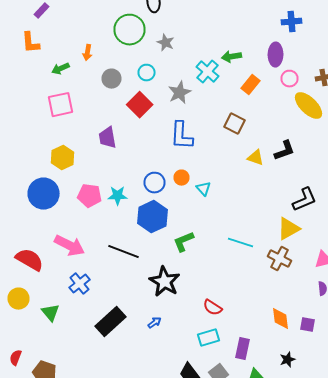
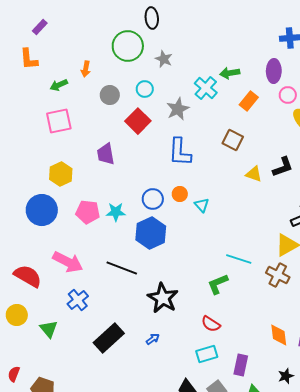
green L-shape: (184, 242) -> (218, 284), moved

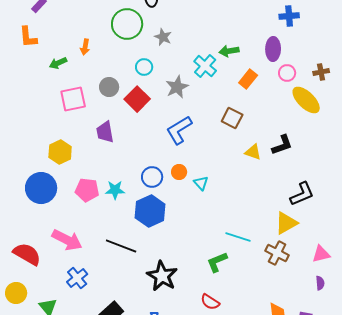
gray circle: (110, 95) -> (109, 87), moved
pink square: (59, 121) -> (73, 99), moved
blue L-shape: (180, 152) -> (179, 130), turned 56

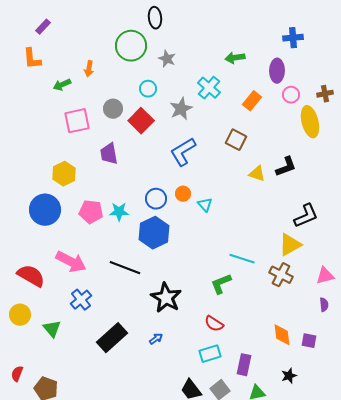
green arrow: (229, 51) -> (235, 58), moved
yellow ellipse: (306, 100) -> (310, 122), turned 32

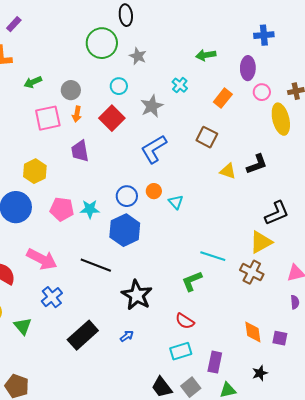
orange arrow: (89, 69) -> (77, 114), moved
cyan cross: (209, 88) -> (180, 85), size x0.7
gray circle: (113, 109) -> (71, 90), moved

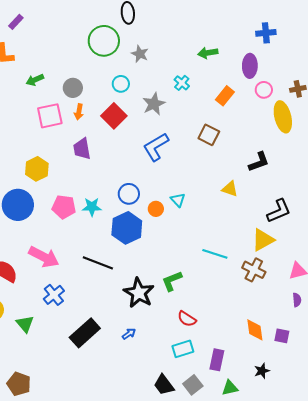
yellow triangle: (228, 171) -> (230, 189), moved
orange circle: (154, 191) -> (156, 209), moved
green L-shape: (192, 281) -> (172, 281), moved

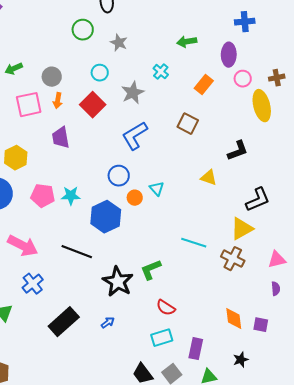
green circle: (104, 41) -> (83, 30), size x0.7
blue circle: (129, 194) -> (119, 176), moved

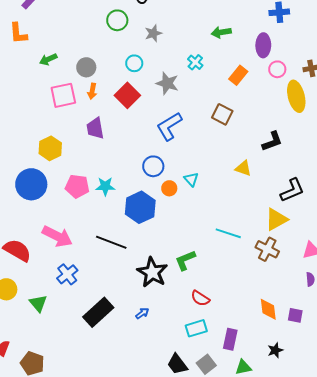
gray star: (119, 43) -> (153, 33), turned 30
gray star: (133, 93) -> (167, 83), turned -30

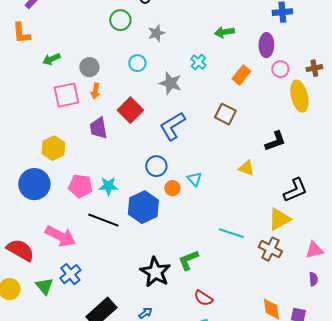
red square: (127, 95) -> (130, 110), moved
black line: (111, 242) -> (103, 220), moved
green triangle: (38, 303) -> (44, 286), moved

